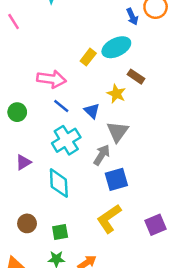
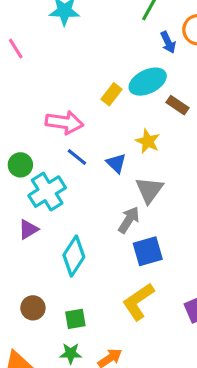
brown rectangle: (136, 77) -> (178, 105), moved
cyan cross: (66, 140) -> (47, 192), moved
cyan diamond: (59, 183) -> (74, 256), turned 36

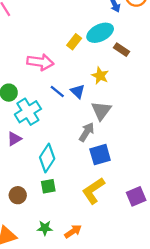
blue line: (77, 157) -> (57, 91), moved
green square: (75, 319) -> (48, 186), moved

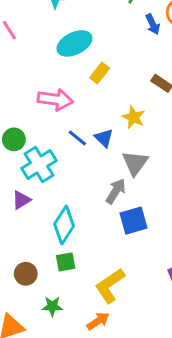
cyan ellipse: (100, 33) -> (74, 43), moved
yellow L-shape: (93, 191) -> (110, 286), moved
green star: (45, 228) -> (52, 306), moved

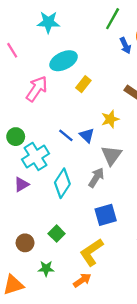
pink arrow: (55, 100) -> (37, 89), moved, turned -64
yellow star: (134, 117) -> (110, 119), turned 30
blue square: (134, 221) -> (106, 215), moved
cyan diamond: (64, 225) -> (62, 183), moved
green square: (66, 262) -> (57, 234), turned -35

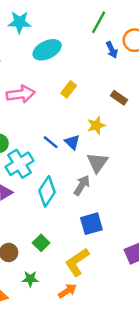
cyan star: (48, 22) -> (19, 22), moved
cyan ellipse: (64, 61) -> (47, 50), moved
pink arrow: (37, 89) -> (21, 94), turned 48

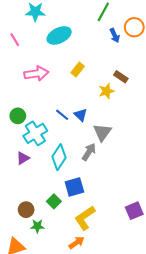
yellow star: (96, 125) -> (106, 91), moved
blue square: (91, 224) -> (74, 187), moved
green star: (30, 279) -> (37, 226), moved

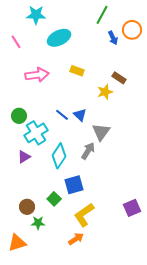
yellow rectangle: (78, 69) -> (77, 71), turned 72

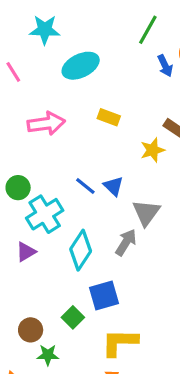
yellow L-shape: (84, 215) -> (120, 342), turned 35

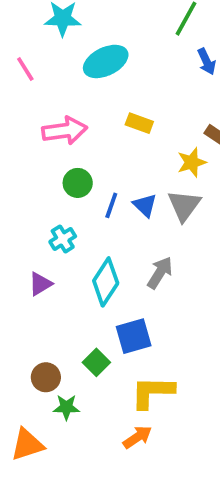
blue line: (85, 186) -> (111, 205), turned 70
green circle: (18, 188) -> (78, 183), moved
gray triangle: (146, 213) -> (184, 205), moved
cyan cross: (45, 214) -> (63, 239), size x0.6

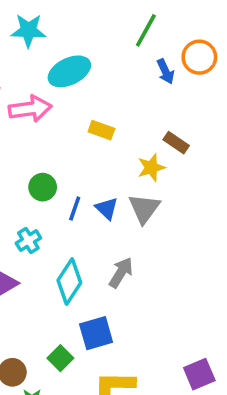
pink arrow: (65, 131) -> (30, 109), moved

